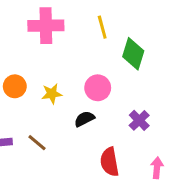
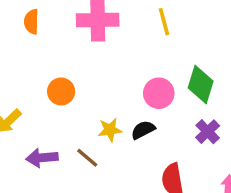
green diamond: (133, 54) -> (201, 84), moved
yellow star: (52, 94) -> (110, 130), moved

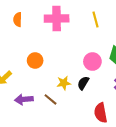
black semicircle: (143, 130) -> (83, 83), turned -32

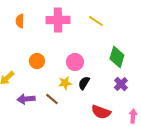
yellow line: (96, 20) -> (96, 21), turned -42
pink circle: (92, 62) -> (75, 62), moved
red semicircle: (101, 113) -> (101, 112), turned -60

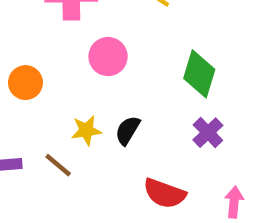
pink circle: (75, 62) -> (108, 57), moved

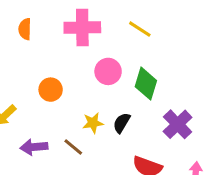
green diamond: (199, 74) -> (146, 84), moved
purple cross: (208, 133) -> (178, 124), size x1.4

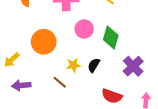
orange circle: (51, 90) -> (44, 42), size x1.5
purple arrow: (34, 147) -> (21, 85), moved

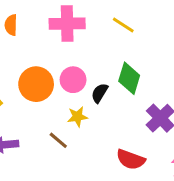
pink circle: (84, 29) -> (73, 80), moved
black semicircle: (94, 65) -> (100, 93), moved

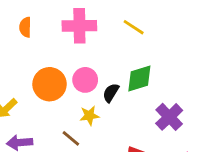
green diamond: (129, 78) -> (139, 78), turned 56

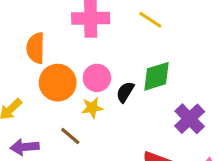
orange semicircle: (25, 27) -> (36, 48), moved, size x1.4
yellow star: (89, 116) -> (92, 108), moved
brown line: (71, 138) -> (70, 136), moved

